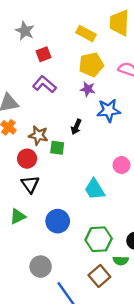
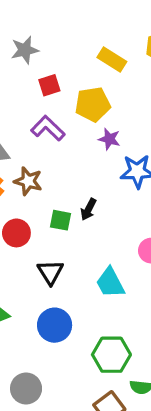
gray star: (25, 31) -> (25, 50), turned 30
yellow pentagon: (91, 65) -> (93, 104), moved
black arrow: (76, 127) -> (88, 209), moved
brown star: (38, 135) -> (28, 181), moved
black triangle: (30, 184) -> (50, 272), moved

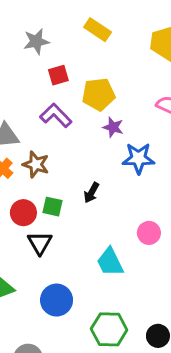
yellow rectangle: (112, 59) -> (98, 30), moved
green square: (60, 220) -> (53, 207), moved
black triangle: (50, 272) -> (40, 243), moved

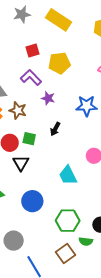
yellow rectangle: (98, 30) -> (59, 20), size x1.4
gray star: (36, 41) -> (22, 14), moved
purple star: (113, 127) -> (48, 98), moved

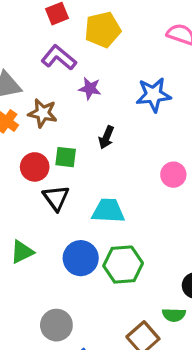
cyan trapezoid: (68, 175) -> (108, 211), moved, turned 125
green hexagon: (68, 221) -> (123, 265), moved

